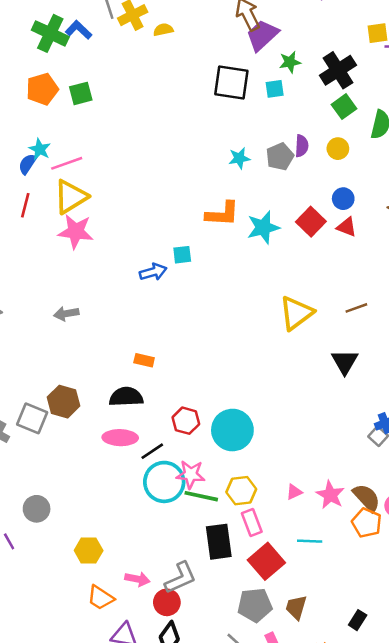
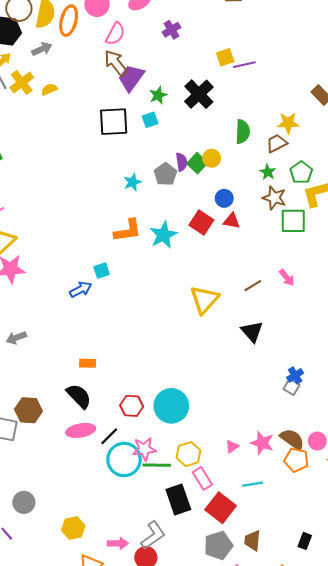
green square: (344, 107) -> (197, 163), moved
black semicircle: (126, 397) -> (79, 396), turned 60

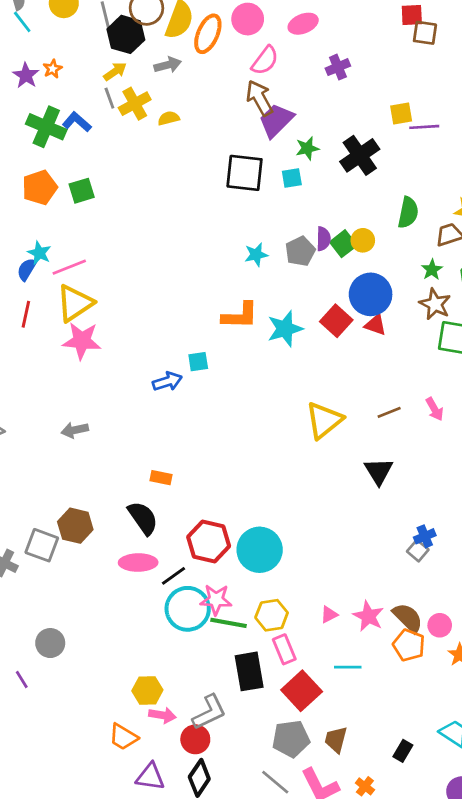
blue circle: (224, 198) -> (371, 294), size x1.8
red hexagon: (132, 406) -> (209, 542), size x1.4
yellow hexagon: (73, 528) -> (147, 690), moved

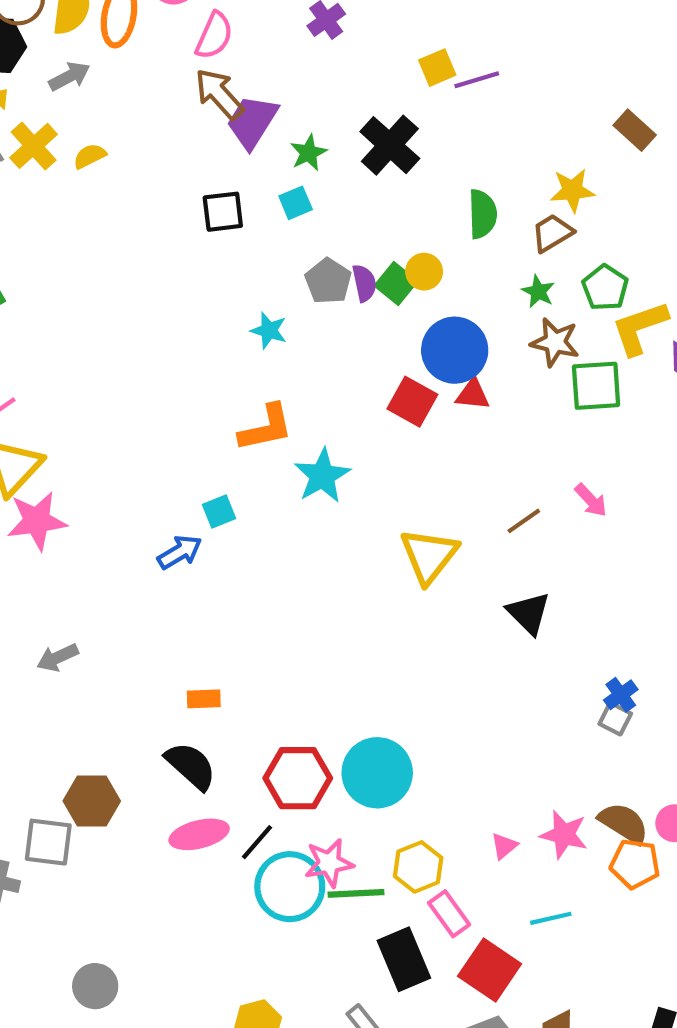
black square: (245, 173) -> (223, 212), size x0.7
gray pentagon: (300, 251) -> (328, 281), moved
cyan star: (256, 255) -> (269, 330), turned -30
cyan star: (285, 329) -> (322, 476), moved

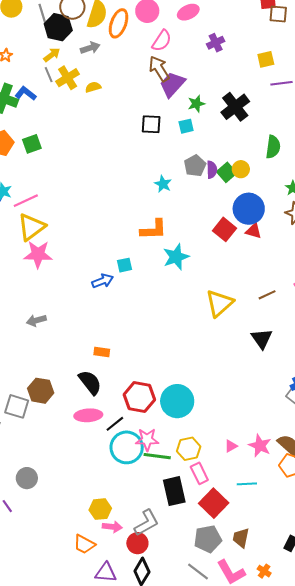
yellow square: (437, 68) -> (266, 59), moved

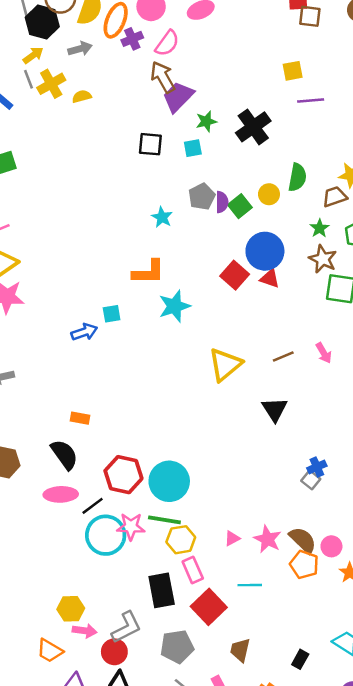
purple cross: (216, 43) -> (132, 39), moved
yellow circle: (241, 169) -> (269, 194), moved
green line: (157, 456) -> (164, 520), moved
gray pentagon: (208, 539) -> (177, 647), moved

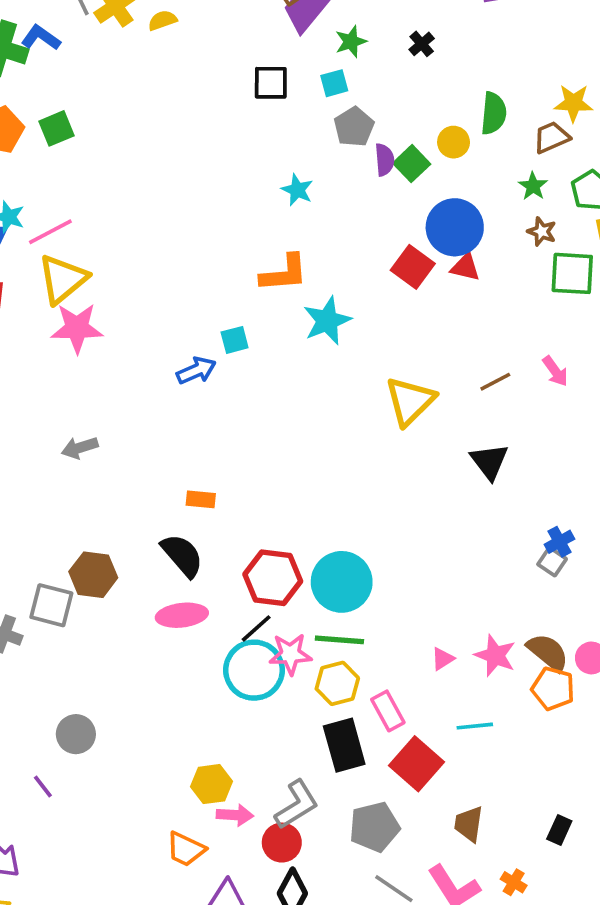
black cross: (253, 127) -> (422, 44), size x0.5
gray pentagon: (202, 197) -> (354, 127), moved
brown star: (323, 259) -> (542, 232), size x0.7
black line: (93, 506) -> (256, 628), moved
yellow hexagon: (181, 540) -> (337, 683), moved

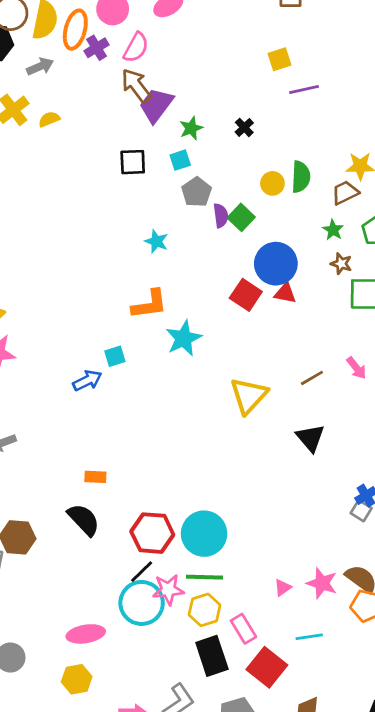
yellow circle: (454, 142) -> (272, 183), moved
pink ellipse: (182, 615) -> (86, 634), moved
yellow hexagon: (212, 784) -> (77, 679), moved

